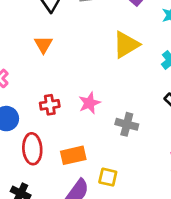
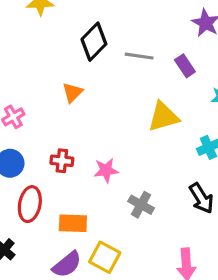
yellow square: (108, 177) -> (105, 257), size x1.4

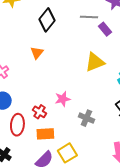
gray line: (139, 56) -> (89, 17), moved
red cross: (62, 161) -> (39, 112), moved, turned 32
yellow square: (105, 257) -> (67, 153), turned 36

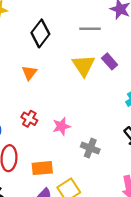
purple rectangle: (105, 29) -> (110, 61), moved
yellow triangle: (95, 62) -> (84, 66), moved, turned -40
red cross: (39, 112) -> (29, 119), moved

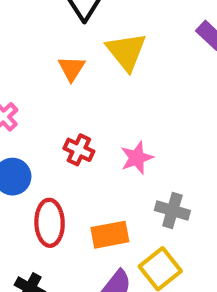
yellow triangle: (84, 66) -> (126, 52), moved
gray cross: (90, 148) -> (172, 210), moved

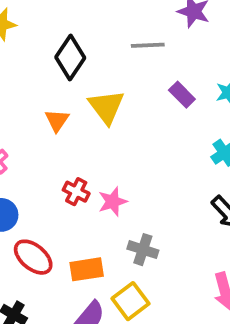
red cross: (79, 150) -> (76, 192), moved
red ellipse: (50, 223) -> (33, 257), turned -51

